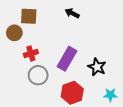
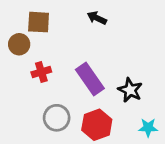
purple rectangle: (67, 59) -> (90, 79), turned -65
gray circle: (38, 75) -> (57, 118), moved

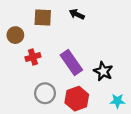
brown square: (39, 22) -> (43, 17), moved

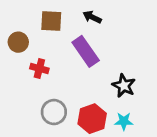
red cross: (33, 57) -> (39, 68), turned 32
purple rectangle: (71, 62) -> (86, 51), moved
cyan star: (117, 101) -> (124, 121), moved

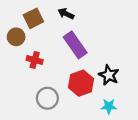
black arrow: (92, 17) -> (66, 14), moved
brown square: (51, 21) -> (33, 18), moved, turned -30
red hexagon: (92, 119) -> (81, 83), moved

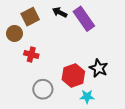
purple rectangle: (75, 45) -> (84, 19), moved
cyan star: (109, 106) -> (87, 97), moved

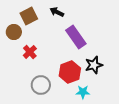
purple rectangle: (84, 19) -> (76, 37), moved
red cross: (31, 54) -> (30, 52), turned 32
black star: (99, 68) -> (94, 65), turned 30

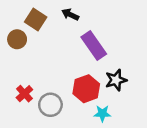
brown square: (29, 16) -> (36, 20), turned -30
red cross: (30, 52) -> (24, 94), moved

